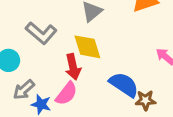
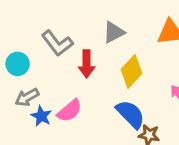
yellow diamond: (87, 47) -> (132, 71), moved, turned 48
red arrow: (73, 67) -> (87, 64), moved

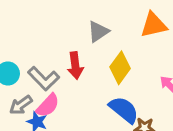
gray L-shape: (57, 43) -> (44, 79), moved
pink semicircle: (70, 111) -> (48, 106), moved

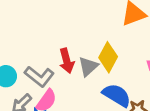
gray triangle: (98, 32) -> (88, 67), moved

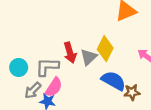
gray L-shape: (39, 76) -> (47, 67), turned 145

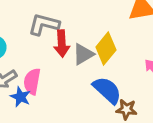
gray L-shape: (47, 67) -> (44, 24), moved
pink semicircle: (54, 87) -> (32, 81), turned 144

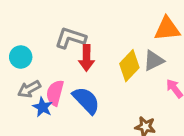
gray triangle: (83, 54) -> (154, 60), moved
blue semicircle: (107, 90) -> (86, 100), moved

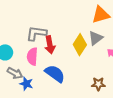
gray arrow: (29, 89) -> (15, 73), turned -112
pink semicircle: (55, 93) -> (32, 56), moved

